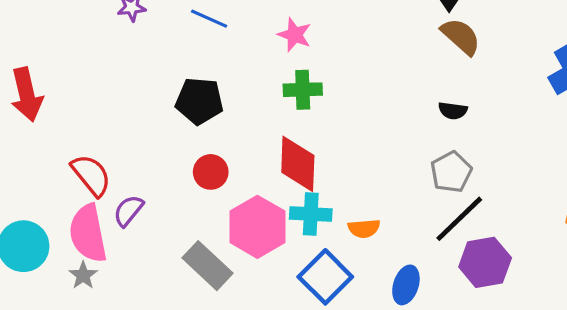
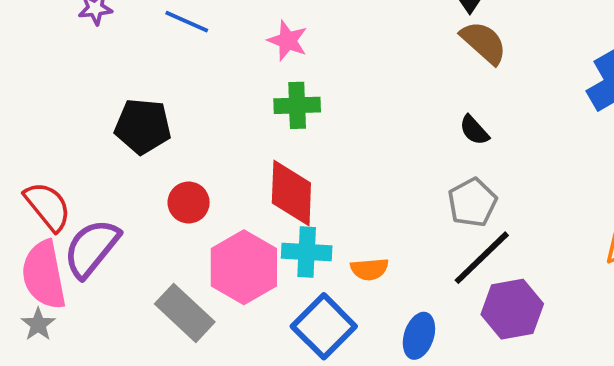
black pentagon: (199, 101) -> (143, 126), moved
black semicircle: (453, 111) -> (474, 130), turned 40
purple semicircle: (128, 211) -> (91, 248), size x1.6

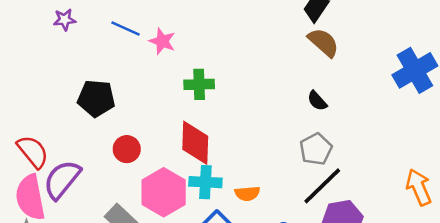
pink star: (288, 41) -> (162, 41), moved

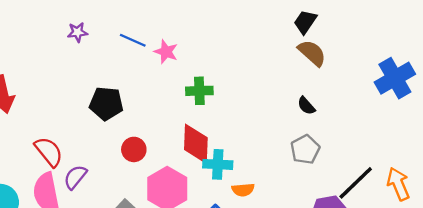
purple semicircle: (62, 180) -> (75, 177), size x0.7
cyan cross: (205, 182) -> (218, 164), moved
black line: (322, 186) -> (356, 183), moved

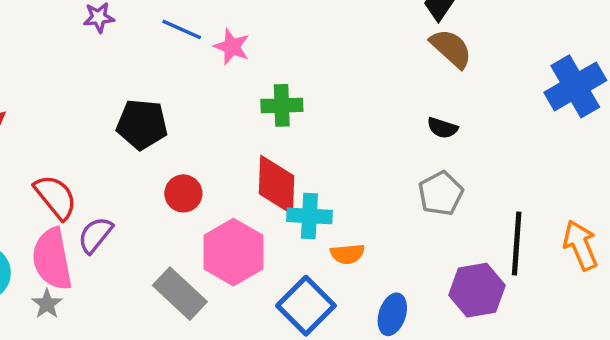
black semicircle: (306, 106) -> (442, 128), turned -30
black line: (356, 183) -> (517, 244), turned -42

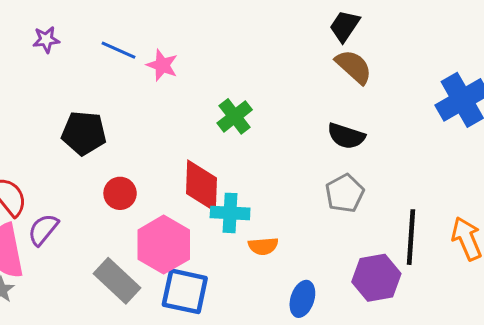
green cross: (282, 105) -> (235, 116), moved, turned -36
black semicircle: (442, 128) -> (346, 136), size x1.4
blue square: (306, 306) -> (185, 291), moved, turned -33

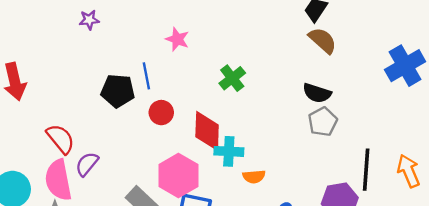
blue line: (119, 50) -> (146, 76), moved, turned 55
red circle: (120, 193) -> (161, 113), moved
gray pentagon: (345, 193) -> (323, 122), moved

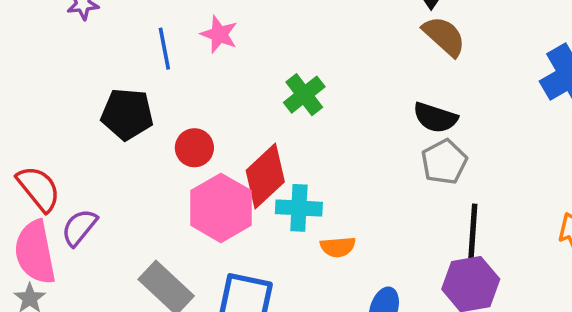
blue line: (146, 76) -> (164, 49), moved
red diamond: (207, 131) -> (265, 176), turned 45
black line: (366, 170) -> (472, 236), moved
pink hexagon: (178, 175) -> (221, 208), moved

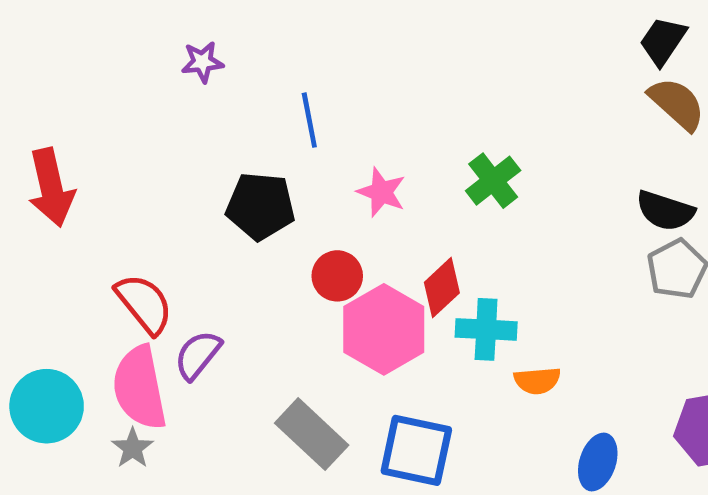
pink star: (219, 34) -> (381, 192), moved
red circle: (194, 148) -> (337, 276), moved
red diamond: (265, 176) -> (442, 288), size x0.7

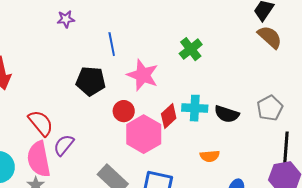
green cross: (493, 181) -> (191, 49), moved
pink star: (381, 192) -> (143, 75), size x1.5
black semicircle: (665, 211) -> (227, 114), moved
cyan cross: (486, 329) -> (195, 108), moved

